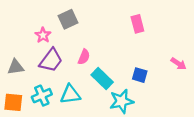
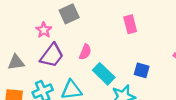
pink rectangle: (137, 24) -> (130, 24), moved

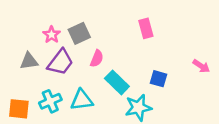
gray square: (69, 14) -> (79, 33), moved
gray triangle: (16, 62) -> (29, 61), moved

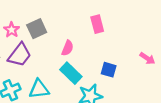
pink semicircle: (97, 59) -> (68, 48), moved

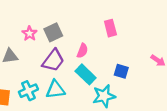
purple trapezoid: (20, 55) -> (53, 60), moved

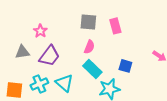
gray square: (53, 32) -> (88, 22), moved, turned 30
purple trapezoid: (53, 60) -> (49, 56), moved
cyan triangle: (55, 90) -> (64, 83), turned 48

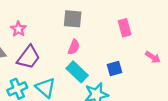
pink rectangle: (115, 26) -> (125, 28), moved
blue square: (125, 66) -> (114, 68), turned -32

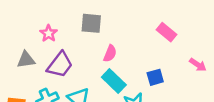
gray square: (73, 19) -> (91, 23), moved
pink rectangle: (125, 28) -> (166, 32), turned -36

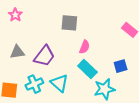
pink star: (49, 33) -> (15, 15), moved

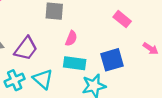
blue square: (121, 66) -> (112, 60), size x1.5
cyan rectangle: (87, 69) -> (75, 63), turned -36

